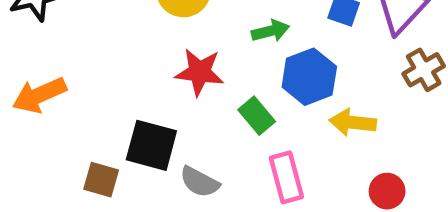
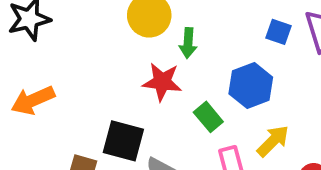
green arrow: (270, 31) -> (188, 43), moved, turned 108
yellow arrow: (353, 122) -> (273, 141), moved, turned 129

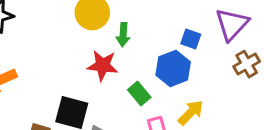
blue square: (278, 32) -> (191, 39), moved

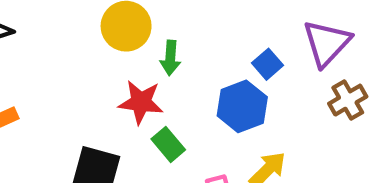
blue square: (191, 39) -> (268, 64), turned 30
green rectangle: (139, 93) -> (168, 144), moved

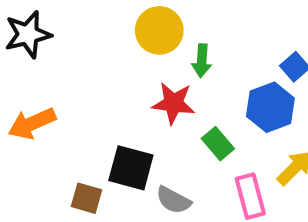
green rectangle: (168, 144) -> (218, 144), moved

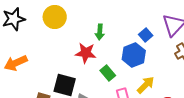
yellow circle: (159, 30) -> (55, 17), moved

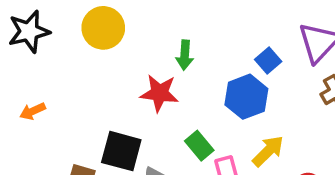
orange arrow: (16, 63) -> (33, 111), size x0.6
green rectangle: (108, 73) -> (199, 146), moved

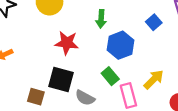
red star: (159, 93) -> (67, 43), moved
blue hexagon: (246, 97) -> (120, 45), moved

